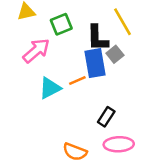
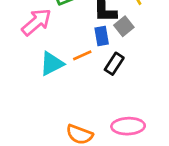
blue rectangle: (95, 63) -> (102, 36), size x0.6
black rectangle: (106, 117) -> (114, 64), moved

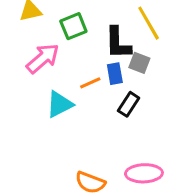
gray square: (124, 26) -> (139, 63), turned -30
orange line: (82, 55) -> (90, 83), moved

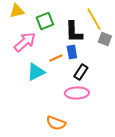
gray square: (139, 63) -> (105, 39), moved
pink ellipse: (144, 173) -> (77, 93), moved

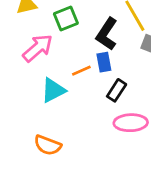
black L-shape: (74, 32) -> (107, 34), turned 35
pink ellipse: (77, 93) -> (131, 123), moved
orange semicircle: (56, 123) -> (48, 145), moved

